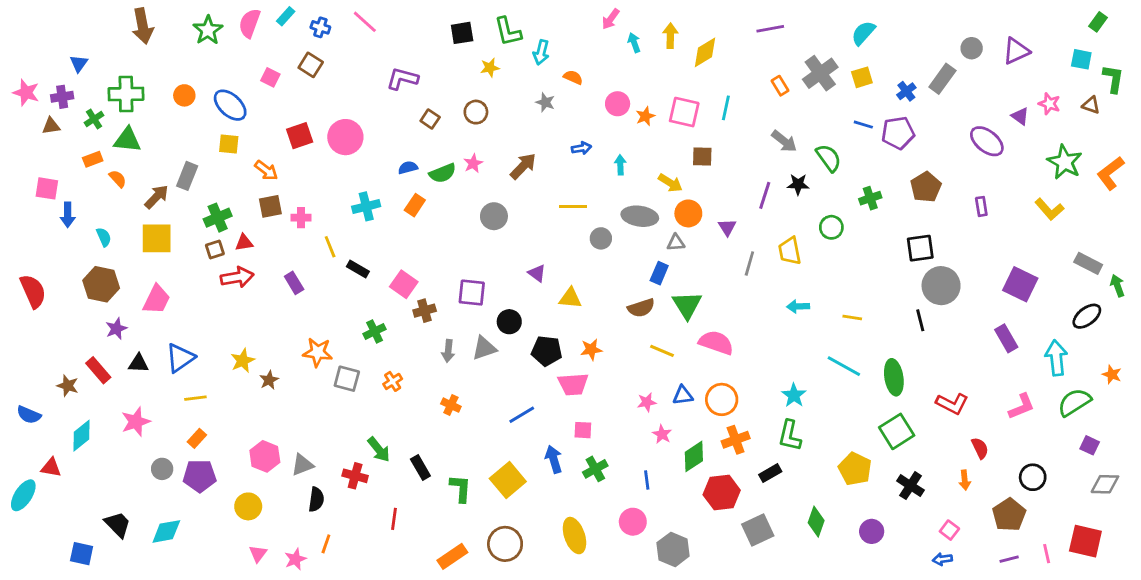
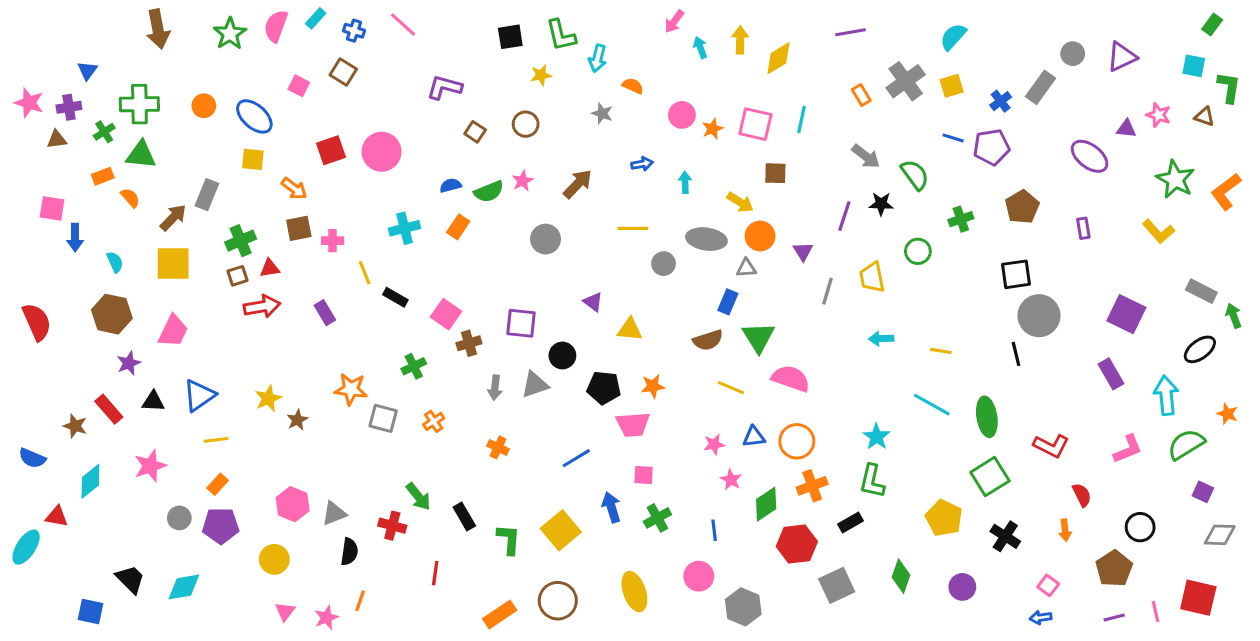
purple triangle: (1020, 116) -> (1126, 129), turned -30

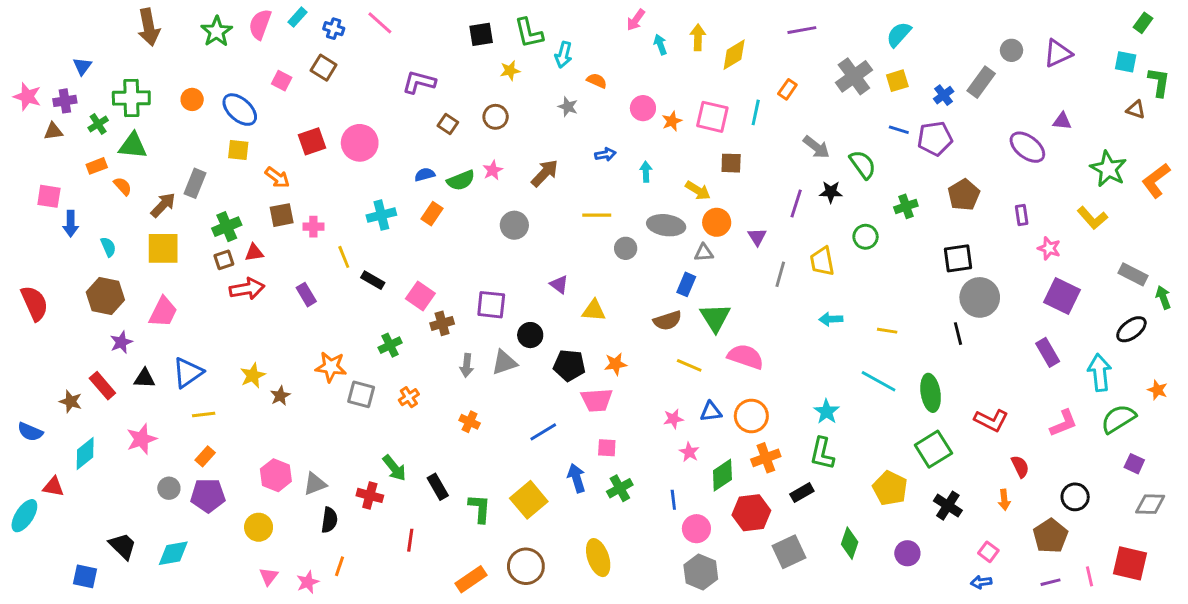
orange rectangle: (861, 95) -> (787, 89), moved, turned 66
pink star: (1158, 115) -> (1049, 248), moved
pink circle: (699, 576) -> (696, 529), moved

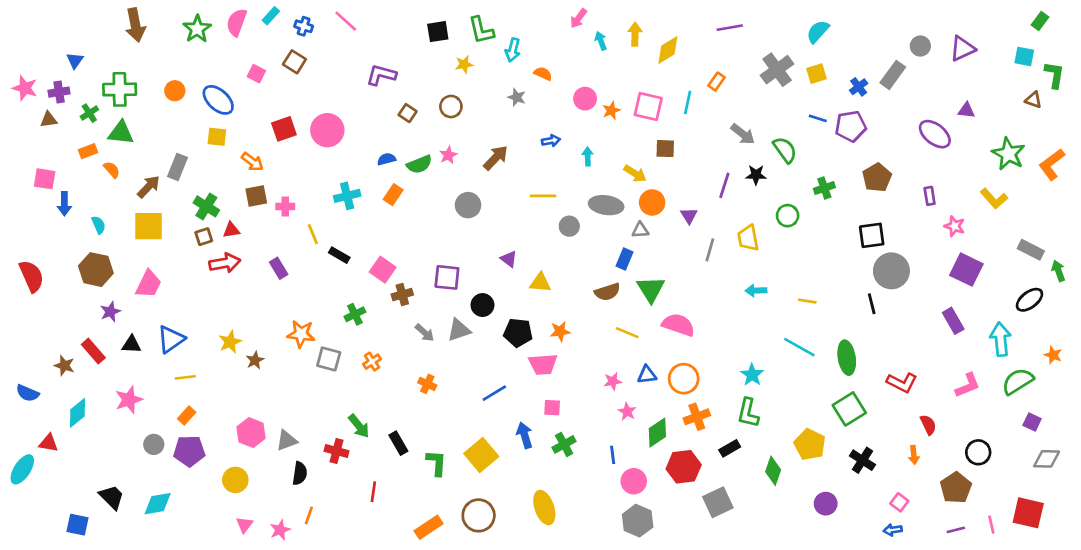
green cross: (227, 227) -> (206, 206), turned -35
gray arrow: (467, 365) -> (425, 333), turned -54
green diamond: (850, 543) -> (773, 471), moved

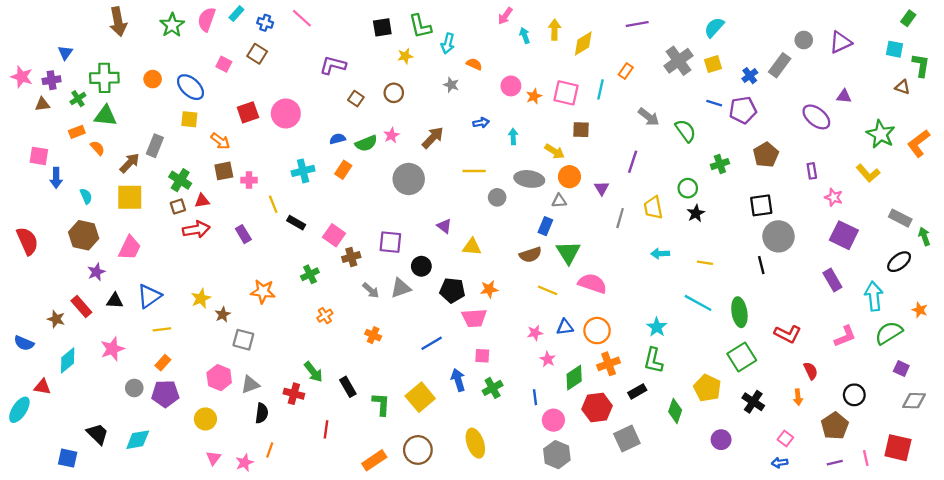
black star: (756, 175) -> (696, 213), moved, turned -30
gray circle: (468, 205) -> (409, 179), size x1.4
gray square: (329, 359) -> (243, 340), moved

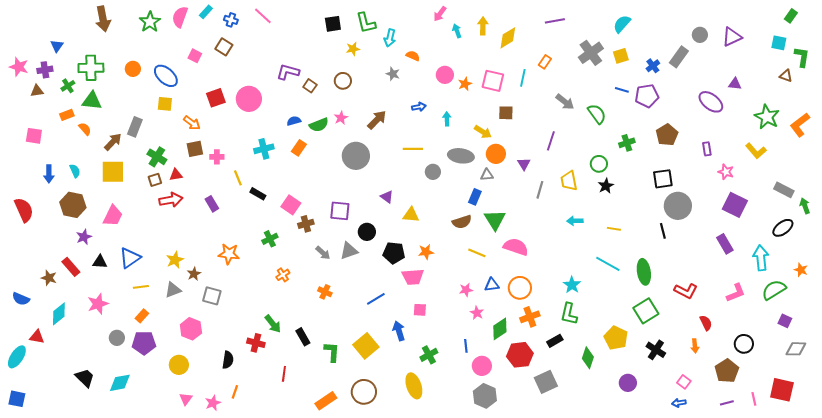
purple L-shape: (333, 65) -> (288, 72), moved
blue arrow: (56, 178) -> (49, 174), moved
gray triangle: (250, 385) -> (173, 290), moved
green cross: (493, 388) -> (429, 355), moved
blue square: (68, 458) -> (17, 399), moved

